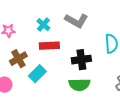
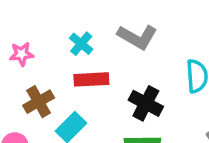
black cross: (81, 60) -> (146, 103), turned 36

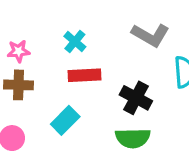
gray L-shape: (137, 37) -> (150, 35), moved
brown cross: (39, 102) -> (19, 85), moved, turned 32

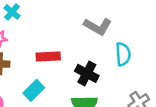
cyan cross: (75, 41) -> (12, 12), moved

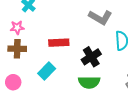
black cross: (87, 73) -> (91, 57), turned 30

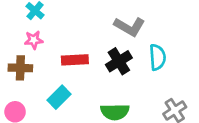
pink star: (17, 27) -> (34, 40), moved
black cross: (91, 57) -> (119, 61), moved

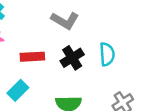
gray L-shape: (129, 27) -> (65, 20), moved

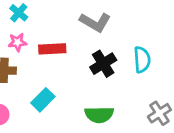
red rectangle: (32, 57) -> (52, 49), moved

